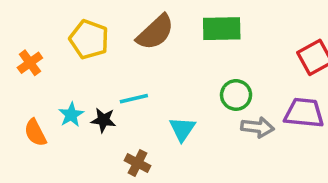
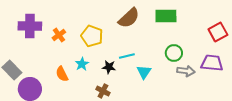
yellow pentagon: (89, 39) -> (92, 36), moved
cyan line: (134, 99) -> (127, 56), moved
black star: (103, 120) -> (109, 67), moved
brown cross: (137, 163) -> (103, 91), moved

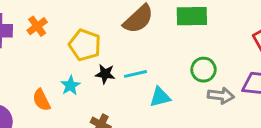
orange cross: (59, 35) -> (37, 26), moved
black star: (109, 67) -> (105, 74), moved
cyan triangle: (144, 72) -> (160, 97), turned 42

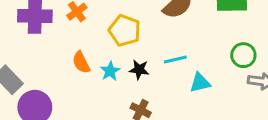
black star: (105, 74) -> (139, 70), moved
orange semicircle: (41, 100) -> (81, 62), moved

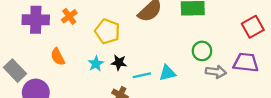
cyan line: (175, 59) -> (142, 75), moved
orange semicircle: (81, 62) -> (58, 57), moved

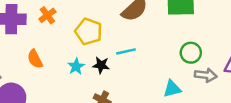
cyan triangle: (167, 73) -> (172, 89), moved
cyan line: (142, 75) -> (126, 51), moved

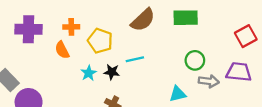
orange cross: (47, 15) -> (71, 27), moved, turned 35
orange semicircle: (35, 59) -> (62, 50), moved

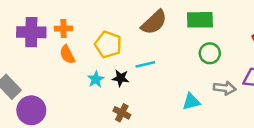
orange cross: (71, 27) -> (64, 28), moved
green circle: (195, 60) -> (210, 53), moved

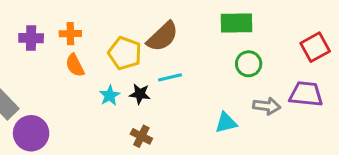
brown semicircle: (154, 22) -> (163, 37), moved
purple cross: (31, 32) -> (31, 38), size x0.7

